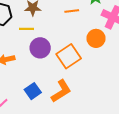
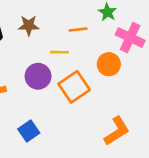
yellow line: (26, 29) -> (59, 52), moved
orange L-shape: (61, 91) -> (117, 131), moved

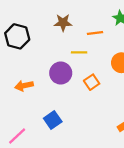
brown star: (29, 26) -> (63, 23), moved
orange square: (74, 87) -> (92, 82), size x0.6

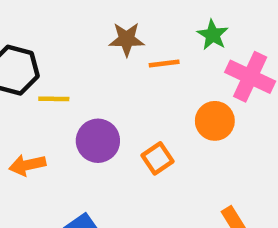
brown star: (63, 23) -> (127, 39), moved
yellow line: (79, 52) -> (54, 99), moved

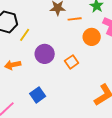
yellow line: (54, 99) -> (25, 35), turned -56
orange circle: (215, 121) -> (92, 37), moved

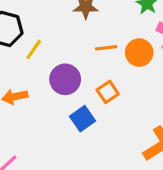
orange line: (75, 19) -> (106, 48), moved
blue square: (38, 95) -> (82, 119), moved

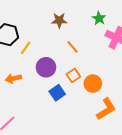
orange line: (106, 48) -> (72, 47), turned 56
orange circle: (139, 53) -> (93, 84), moved

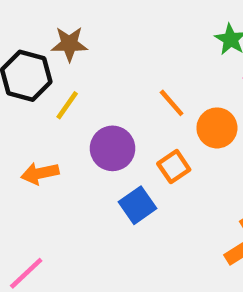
brown star: (59, 20) -> (69, 44), moved
orange circle: (93, 84) -> (217, 128), moved

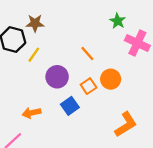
orange circle: (217, 128) -> (111, 79), moved
orange arrow: (40, 173) -> (32, 113), moved

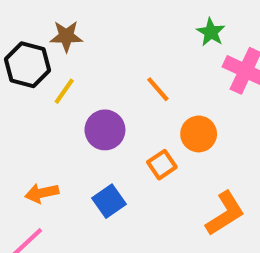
orange square: (89, 86) -> (162, 165), moved
blue square: (70, 106) -> (109, 201), moved
orange arrow: (32, 113) -> (42, 193), moved

